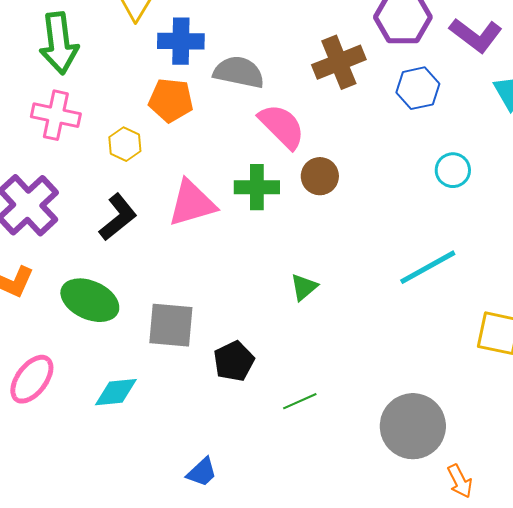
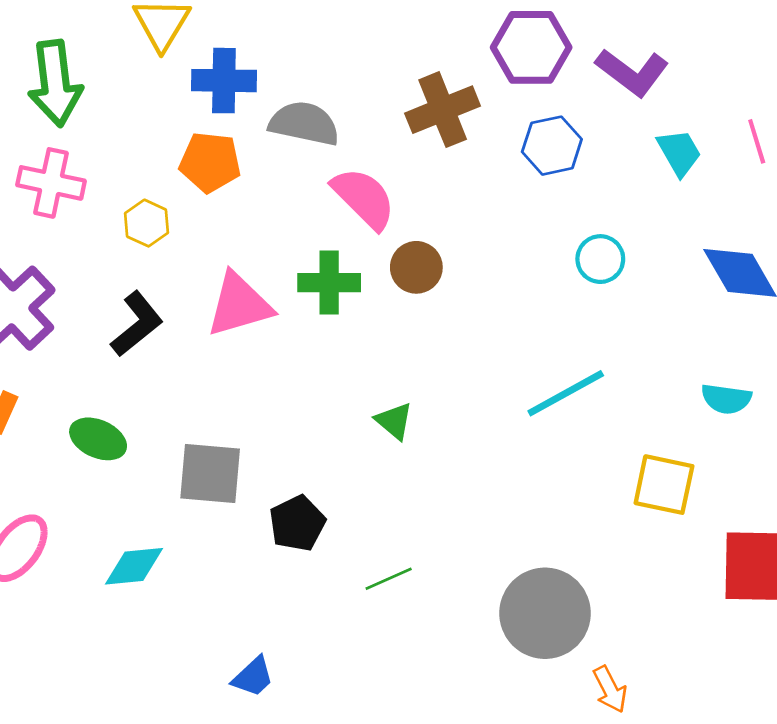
green triangle: (304, 287) -> (394, 421), turned -40
green ellipse: (90, 300) -> (98, 439), size x0.7

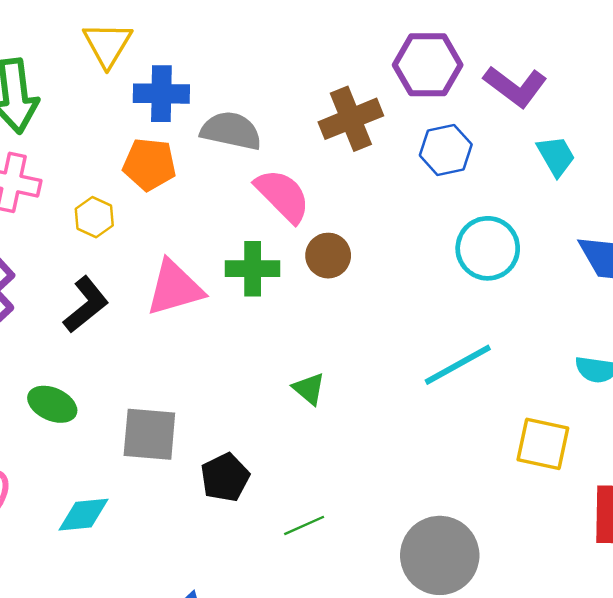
cyan circle: (600, 259) -> (488, 248), size x1.5

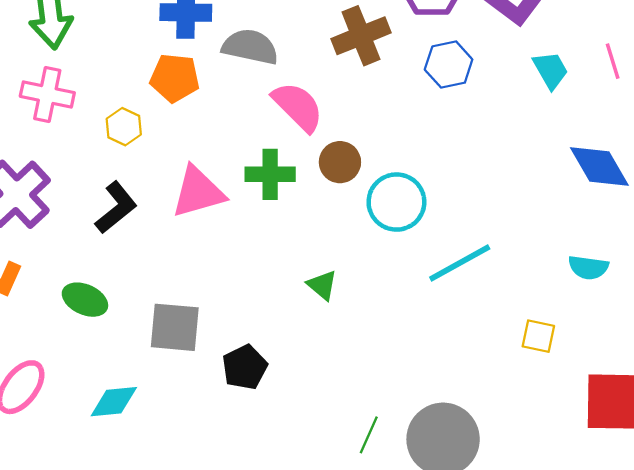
cyan circle: (488, 248) -> (396, 202), moved
yellow square: (543, 444) -> (538, 336), size x0.7
green line: (304, 525) -> (369, 435), moved, turned -42

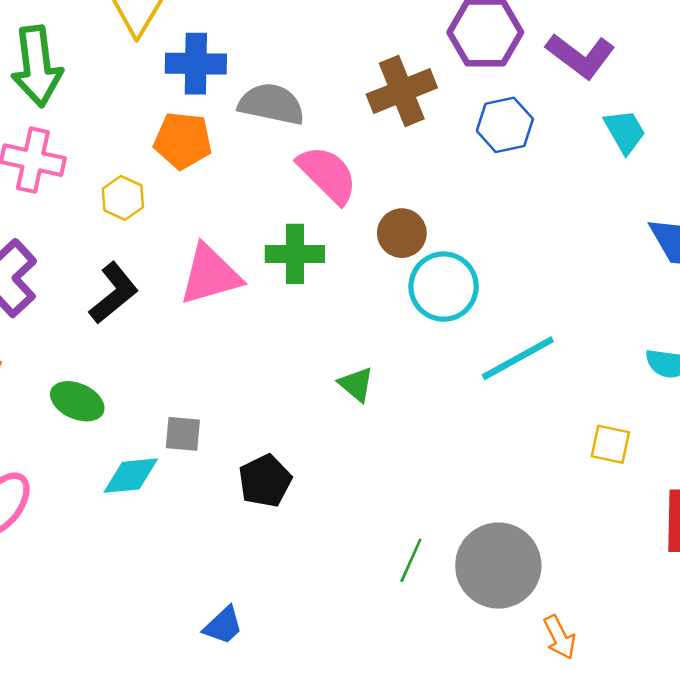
brown circle: (340, 162) -> (402, 233), moved
gray square: (175, 327) -> (183, 434), size x0.6
cyan diamond: (114, 402) -> (131, 476), moved

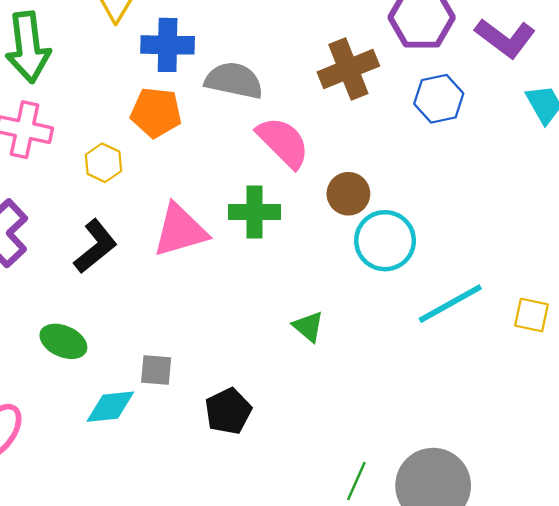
yellow square: (610, 444) -> (532, 315), moved

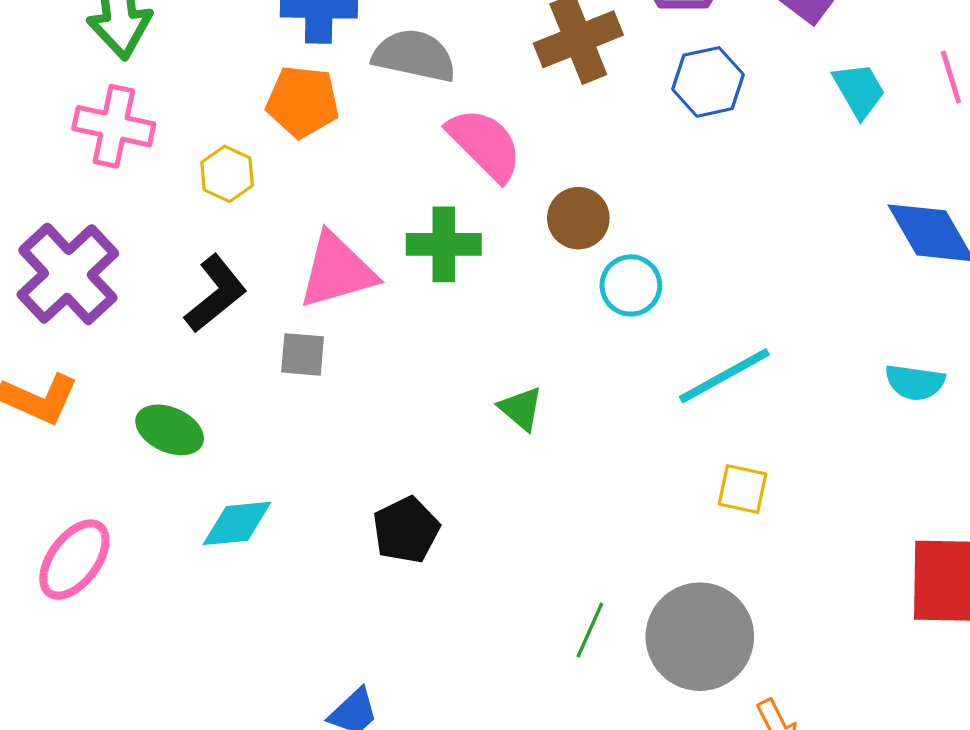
cyan circle: (385, 241) -> (631, 285), size x0.7
yellow square: (532, 315) -> (742, 489), moved
gray square: (156, 370) -> (303, 354), moved

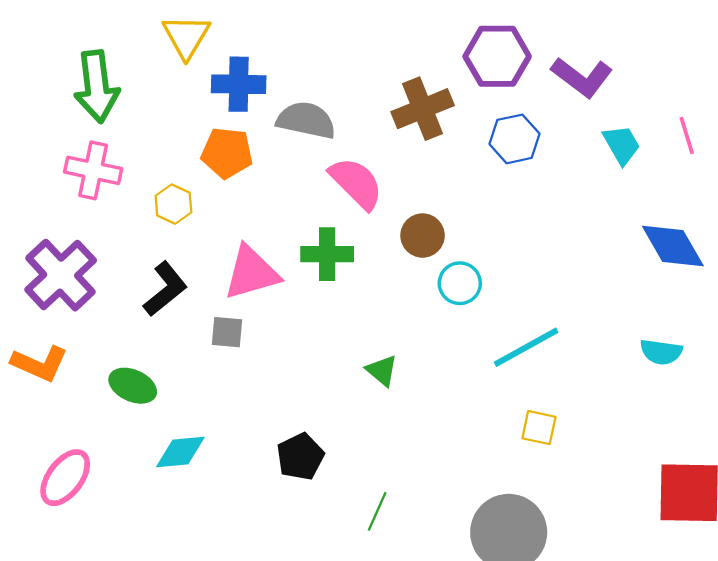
green line: (590, 630) -> (377, 511), moved

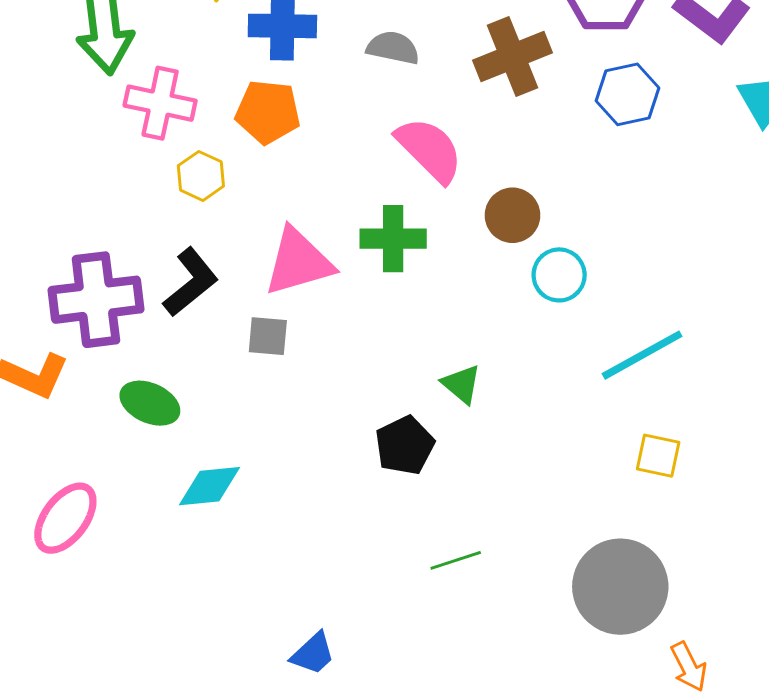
gray semicircle: (306, 120) -> (393, 48), moved, size x0.7
pink cross: (93, 170) -> (160, 103), moved
purple cross: (61, 275) -> (96, 300), moved, turned 36
black pentagon: (300, 457) -> (405, 445), moved
green line: (377, 511) -> (456, 560), turned 48

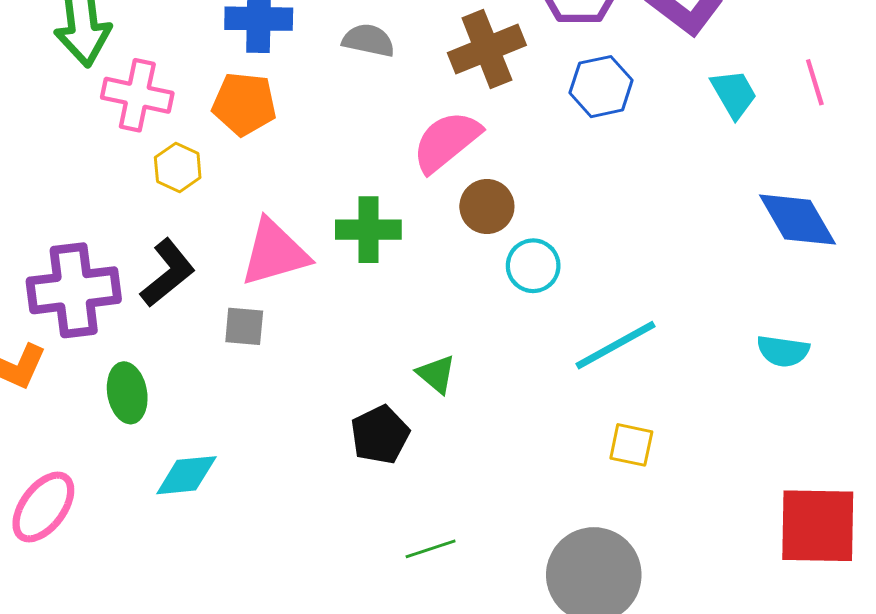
pink semicircle: (429, 150) -> (446, 141), moved, turned -84
green ellipse: (150, 403) -> (127, 393), turned 56

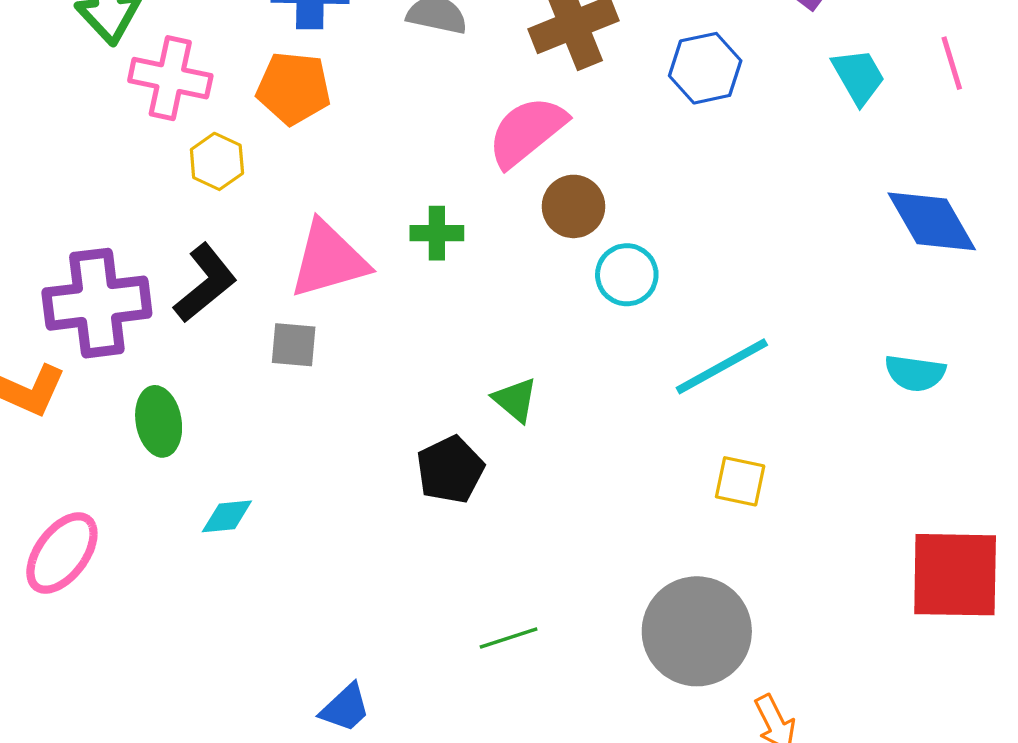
green cross: (368, 230) -> (437, 233), size x0.7
cyan diamond: (186, 475) -> (227, 516), size x0.7
green line: (431, 549) -> (509, 638), moved

